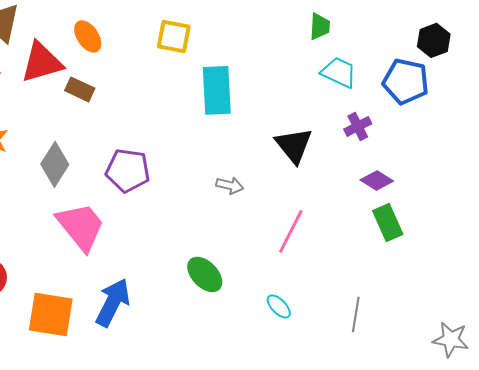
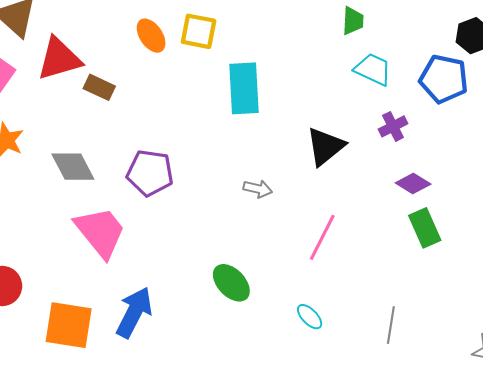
orange ellipse: (88, 36) -> (151, 36), moved
black triangle: (294, 145) -> (325, 147), turned 30
gray diamond: (55, 164) -> (73, 167), turned -60

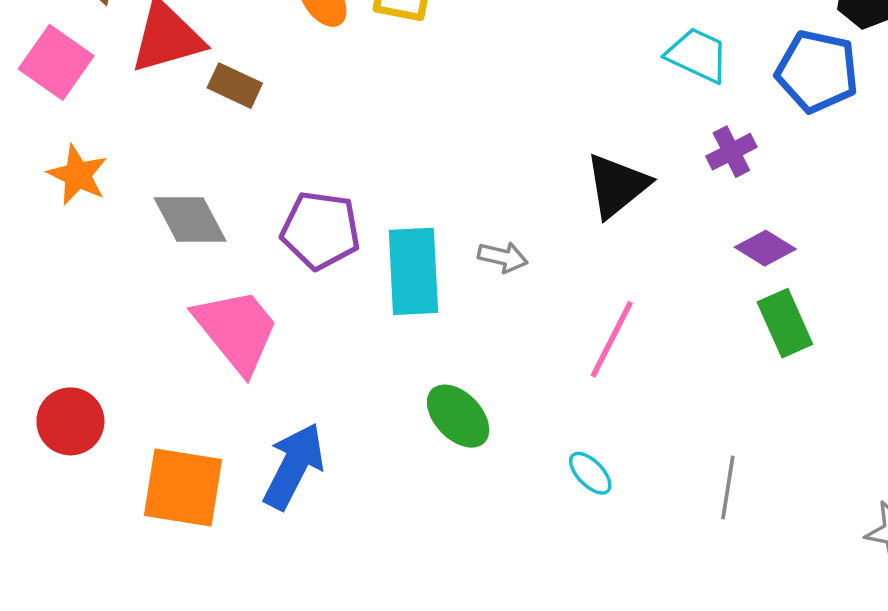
cyan rectangle: (244, 88) -> (413, 271), moved

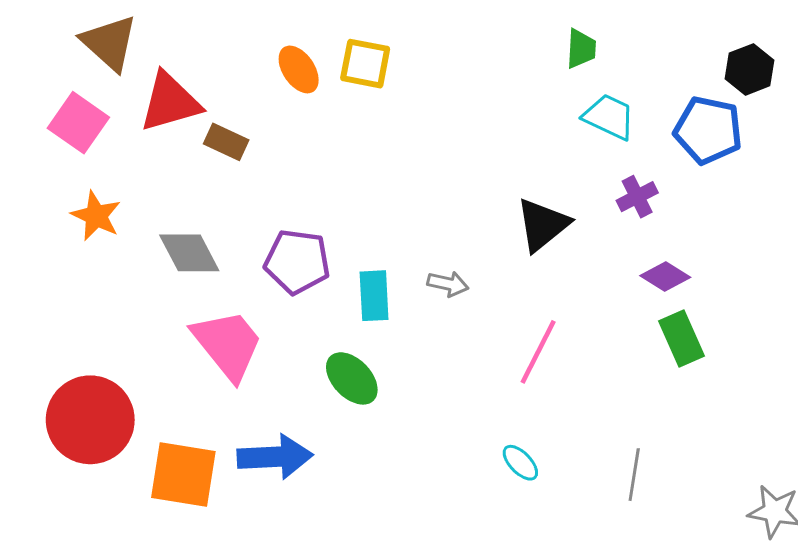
cyan rectangle: (413, 271) -> (374, 296), size x0.7
green ellipse: (458, 416) -> (352, 378), moved
red circle: (70, 421) -> (90, 420), size x1.6
blue arrow: (294, 466) -> (275, 457), turned 60

